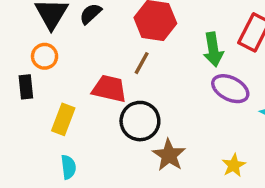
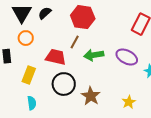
green arrow: (213, 49) -> (94, 55), moved, turned 90
orange circle: (45, 56) -> (26, 38), moved
black circle: (140, 121) -> (64, 84), moved

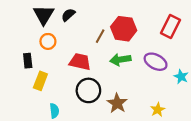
red hexagon: (83, 17) -> (124, 29), moved
brown line: (75, 42) -> (100, 36), moved
yellow rectangle: (29, 75) -> (40, 81), moved

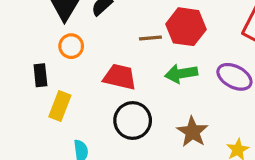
brown line: (100, 36) -> (150, 38), turned 56
brown star: (117, 103) -> (192, 132), moved

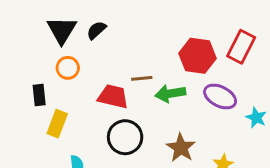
red hexagon: (186, 27) -> (197, 56), moved
brown line: (150, 38) -> (142, 78), moved

